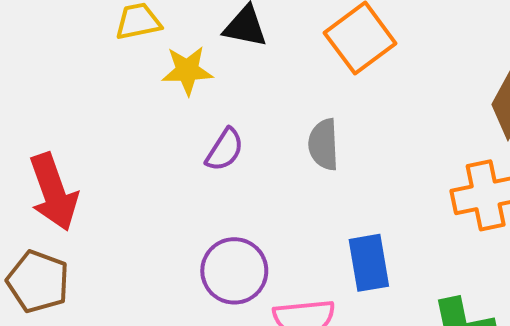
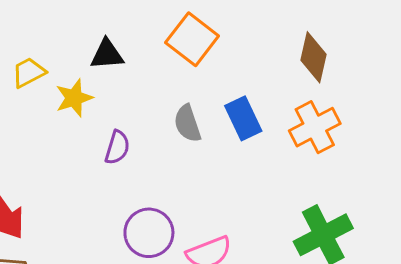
blue rectangle: (369, 263) -> (243, 118), moved

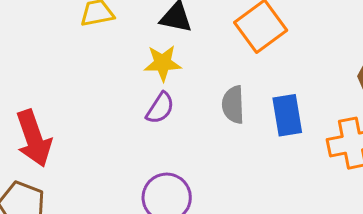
yellow star: (74, 98) -> (163, 63), moved

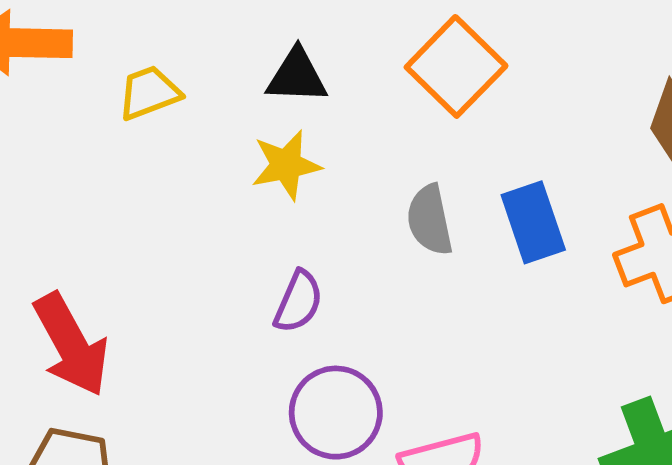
purple semicircle: (160, 108) -> (298, 302), moved

